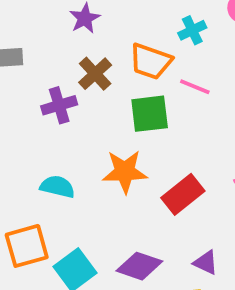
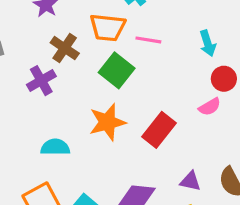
green square: (150, 114) -> (117, 70), turned -32

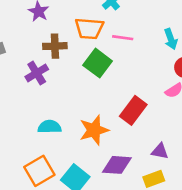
brown cross: (65, 48) -> (55, 46), turned -35
orange star: (107, 122) -> (94, 130), moved

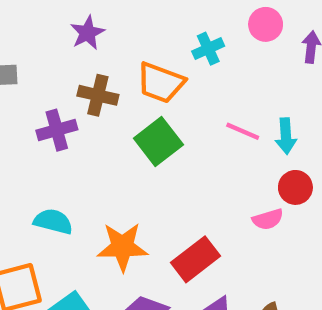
pink line: (123, 38) -> (243, 131), moved
red rectangle: (133, 110) -> (195, 259), moved

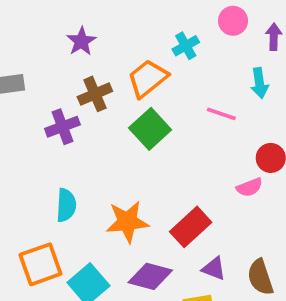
orange trapezoid: (161, 83) -> (148, 78), turned 126
brown cross: (98, 95) -> (95, 94), turned -32
cyan arrow: (286, 136) -> (259, 83), moved
cyan semicircle: (53, 222) -> (66, 205), turned 84

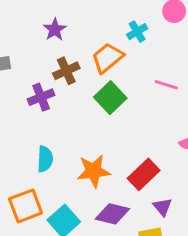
purple triangle: (214, 269) -> (162, 207), turned 30

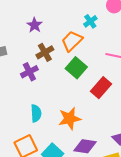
red rectangle: (144, 174) -> (101, 88), moved

